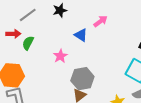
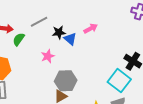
black star: (60, 10) -> (59, 32), moved
gray line: (28, 15) -> (39, 22), moved

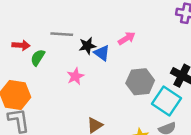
gray line: (39, 22) -> (62, 34), turned 36
gray hexagon: (66, 81) -> (140, 82), moved

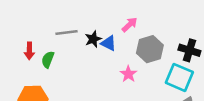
red arrow: (21, 45) -> (29, 51), turned 98
pink star: (75, 76) -> (128, 74), moved
gray hexagon: (140, 82) -> (150, 49), moved

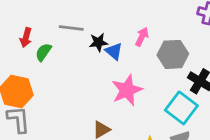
pink arrow: (130, 25) -> (142, 37), turned -35
gray hexagon: (150, 49) -> (173, 54), moved
pink star: (128, 74) -> (127, 90), size x1.6

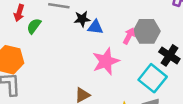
pink arrow: (142, 37) -> (129, 36), moved
blue triangle: (114, 51) -> (95, 27), turned -35

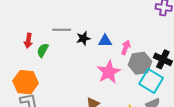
blue triangle: (95, 27) -> (105, 41), moved
gray hexagon: (147, 31) -> (140, 63), moved

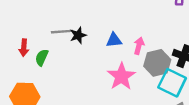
black star: (83, 38) -> (78, 35), moved

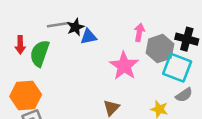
blue triangle: (114, 40) -> (89, 37), moved
green semicircle: (42, 57) -> (40, 53), size x1.5

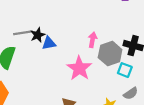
cyan square: (177, 68) -> (125, 70), size x0.6

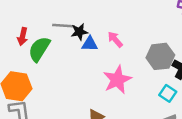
pink arrow: (93, 40) -> (115, 39), moved, turned -64
gray hexagon: (110, 54) -> (160, 56), moved

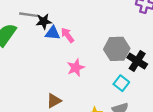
pink arrow: (115, 39) -> (67, 35), moved
pink star: (117, 80) -> (76, 68), size x0.7

